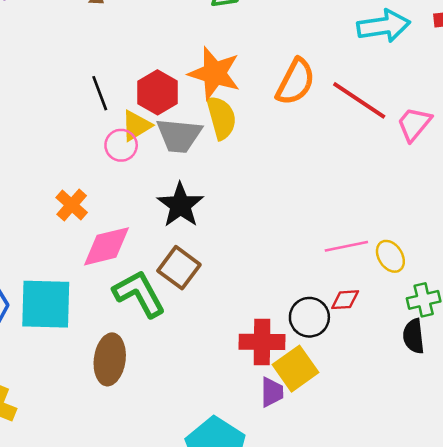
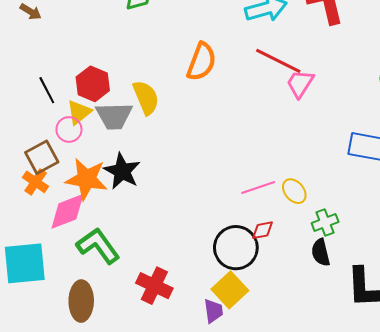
orange star: (214, 73) -> (87, 179), moved
red line: (359, 100) -> (278, 61), moved
brown square: (179, 268) -> (42, 157), moved, turned 32
black circle: (309, 317) -> (236, 248), size x1.4
red cross: (262, 342) -> (154, 286), moved, turned 32

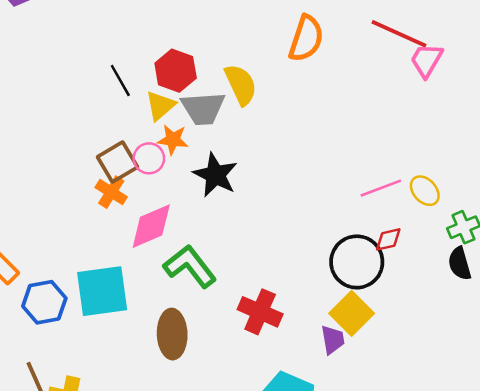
pink circle: (69, 129) -> (149, 158), moved
orange star: (87, 179) -> (173, 140), moved, size x0.6

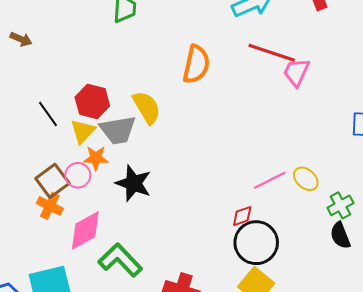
red diamond: (388, 239) -> (242, 216), moved

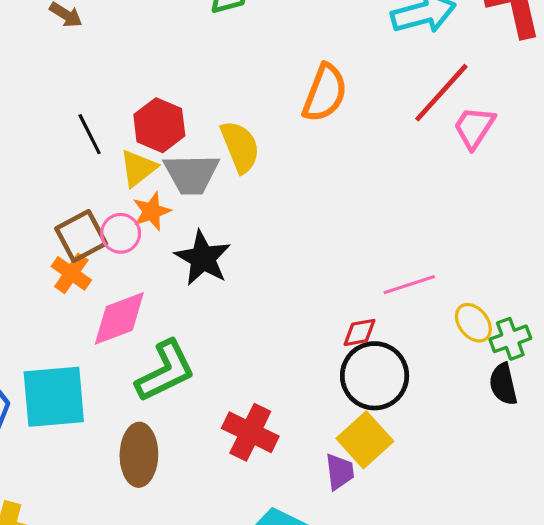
red line: (272, 53) -> (441, 93), turned -75
orange star: (96, 158) -> (152, 211), turned -30
yellow ellipse: (306, 179) -> (473, 323), moved
green L-shape: (120, 260) -> (165, 371), turned 99

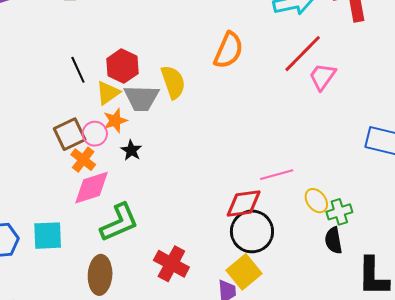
black star: (203, 258) -> (131, 150), moved, size x0.6
orange cross: (71, 273) -> (83, 160), moved
red diamond: (359, 332) -> (244, 204), size x1.6
cyan square: (54, 397) -> (48, 236), size x0.7

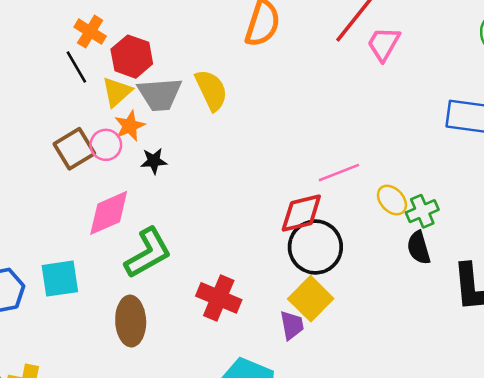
yellow semicircle: (173, 82) -> (211, 90), moved
black star: (131, 150) -> (154, 161), turned -30
orange cross: (83, 160) -> (90, 32), moved

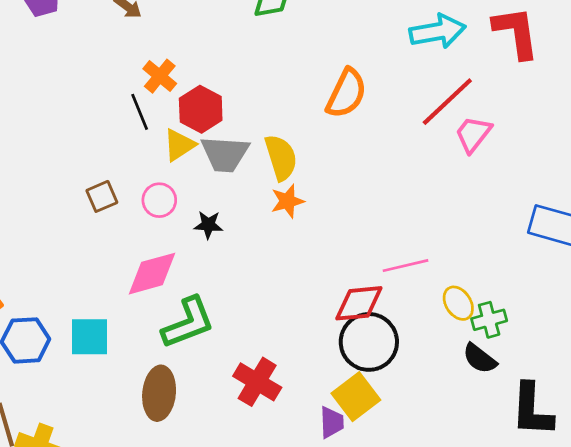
orange star: (130, 126) -> (287, 201), moved
brown square: (74, 149) -> (102, 196), moved, size x0.7
black semicircle: (419, 248) -> (480, 359), turned -44

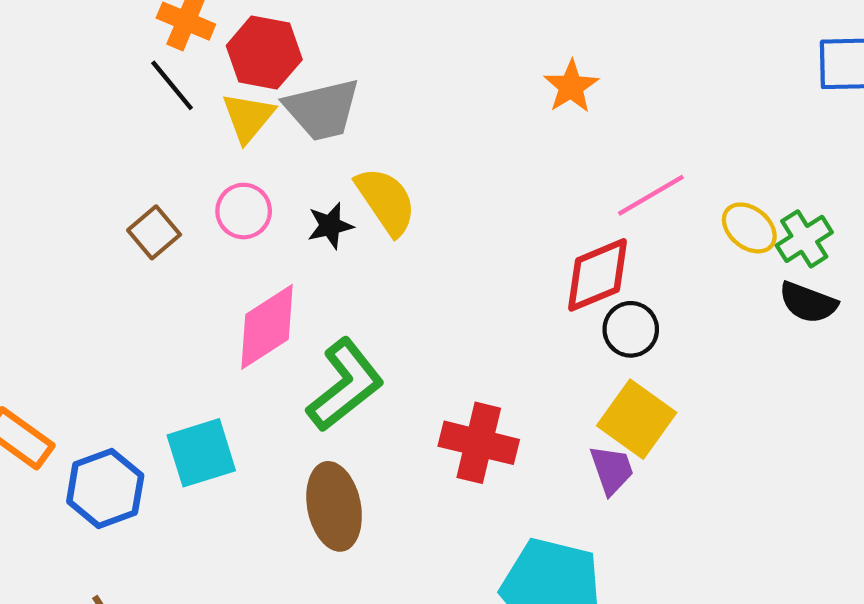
yellow semicircle: (281, 158) -> (386, 201), moved
orange star: (287, 201) -> (571, 87), moved
black circle: (369, 342) -> (631, 329), size x0.6

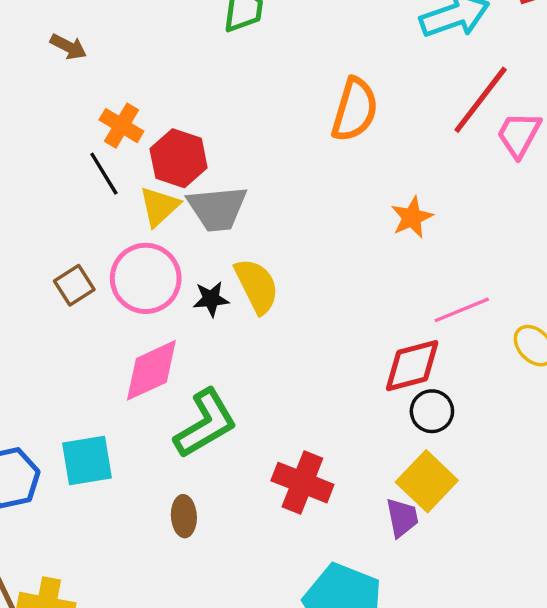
pink circle: (244, 211) -> (146, 278), size x1.6
brown ellipse: (334, 506) -> (184, 516), size x0.6

